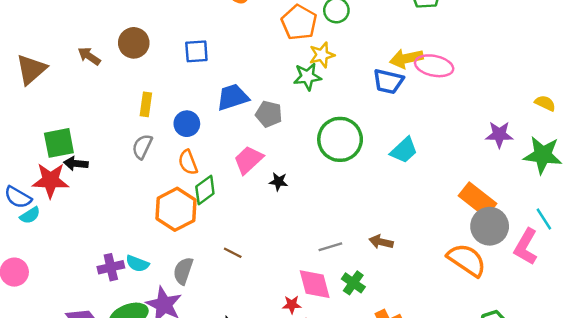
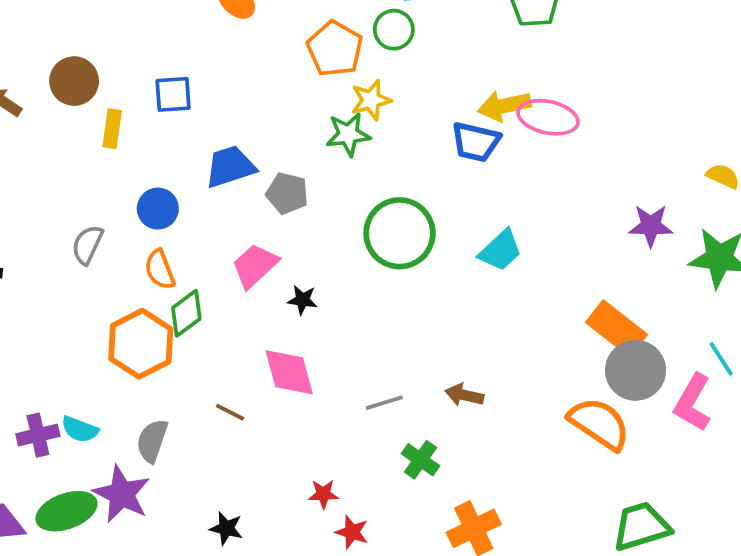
yellow rectangle: (146, 104) -> (112, 129), moved
pink diamond: (315, 284) -> (289, 372), moved

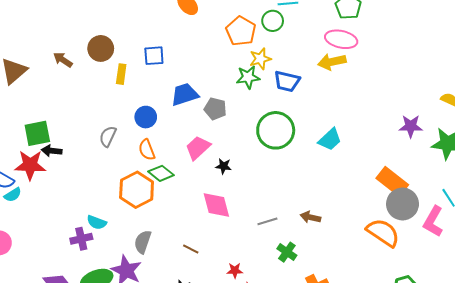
pink ellipse: (548, 117) -> (341, 39), moved
blue trapezoid: (476, 142) -> (287, 81), moved
green diamond: (186, 313) -> (161, 173), turned 75
brown line: (230, 412) -> (191, 249), moved
cyan semicircle: (80, 429) -> (97, 222), moved

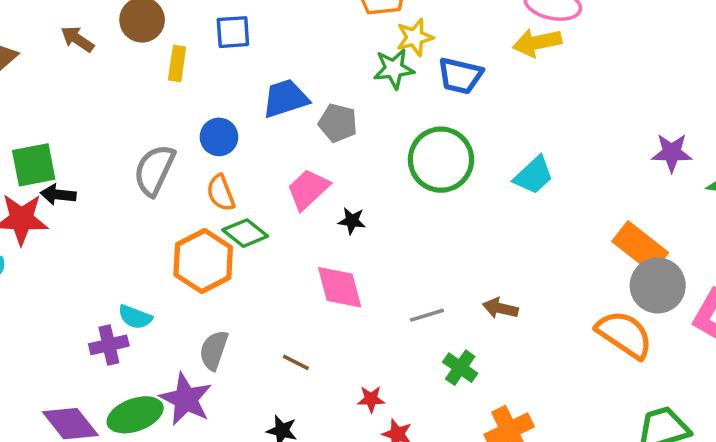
gray semicircle: (108, 136) -> (154, 170), size x1.4

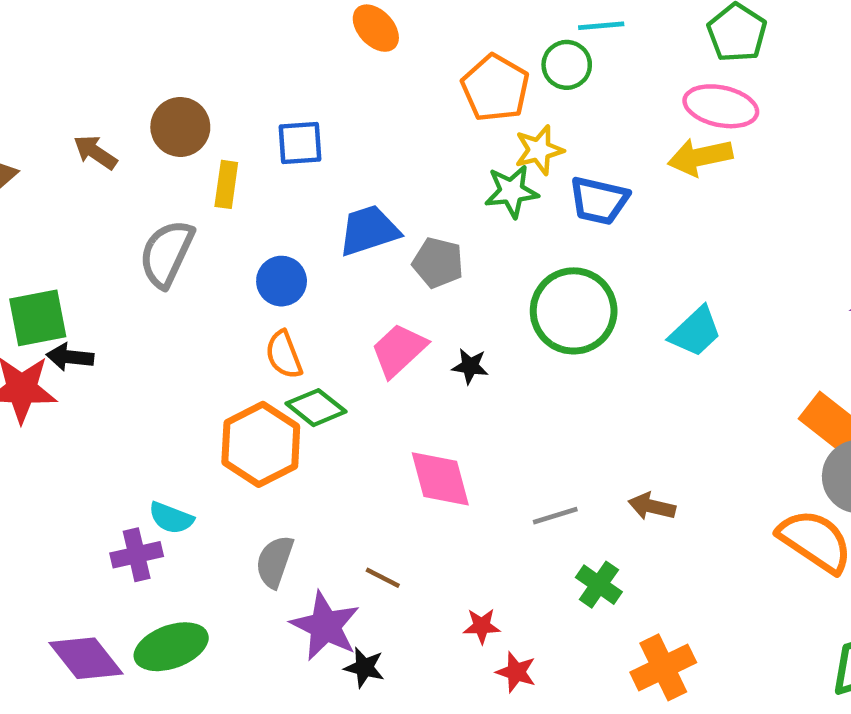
gray semicircle: (154, 170) -> (167, 253), moved
black star: (352, 221) -> (470, 366), moved
purple star: (186, 399) -> (325, 626), moved

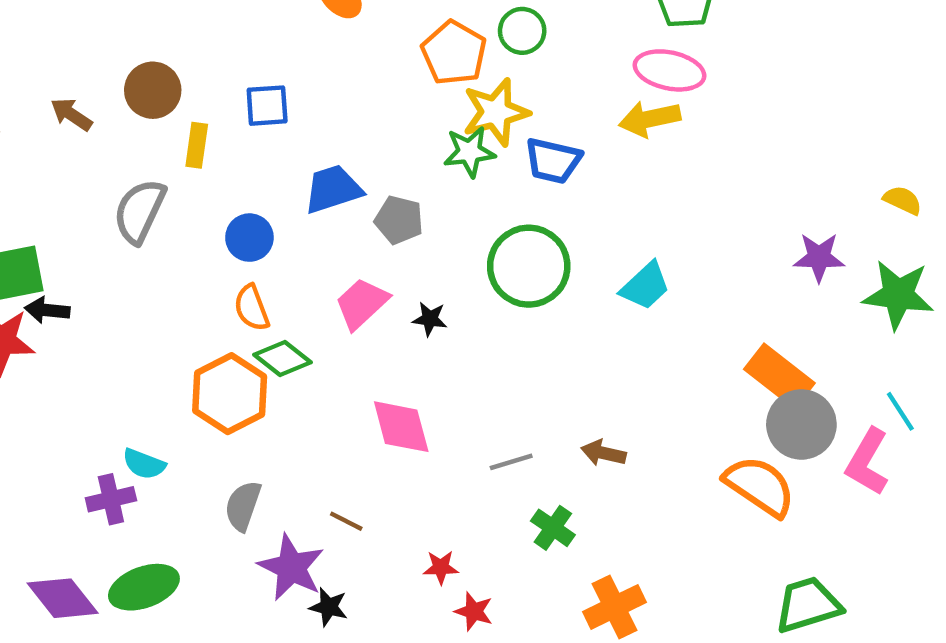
yellow star: (539, 150) -> (496, 112), size x1.4

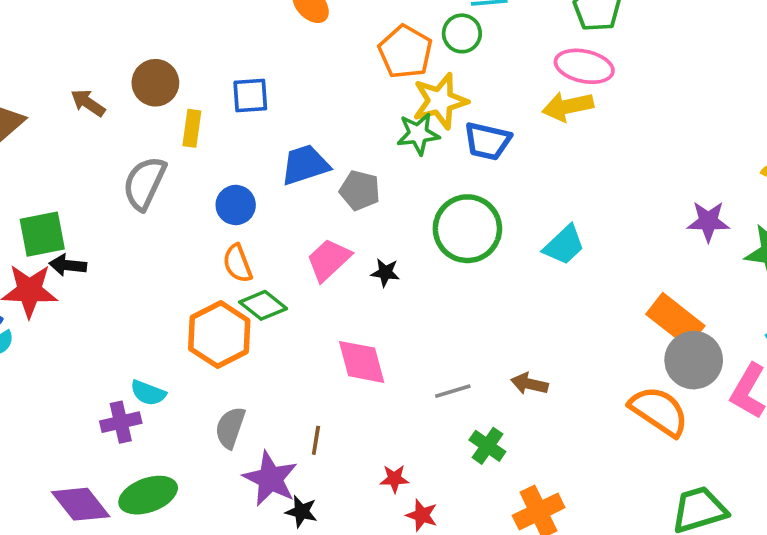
brown line: (346, 521) -> (316, 440), turned 72

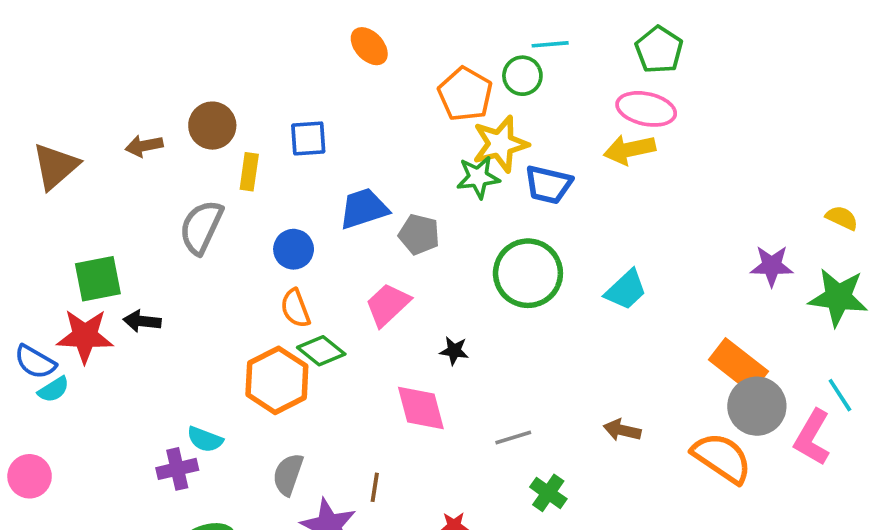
brown arrow: (88, 103) -> (144, 146), turned -45
black arrow: (68, 265) -> (142, 321), moved
black star: (385, 272) -> (454, 351), moved
brown arrow: (529, 384) -> (622, 430), moved

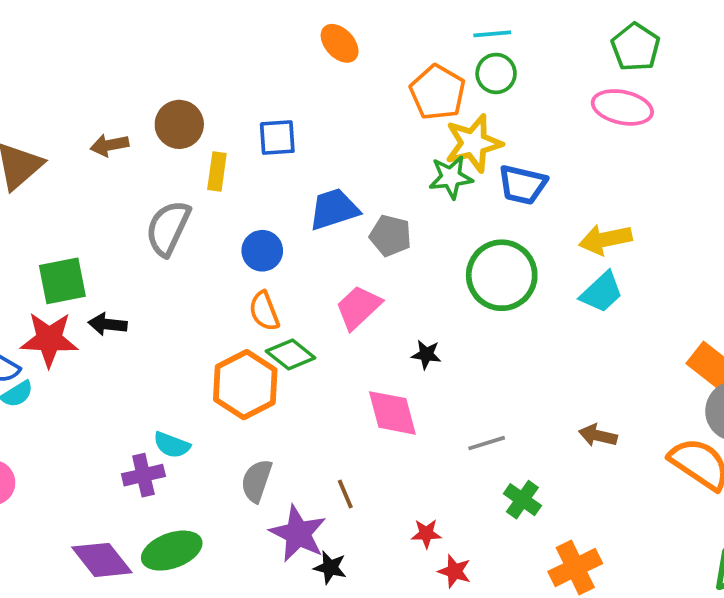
cyan line: (550, 44) -> (492, 34), moved
yellow arrow: (630, 150) -> (605, 239), moved
brown line: (375, 487) -> (345, 494), turned -32

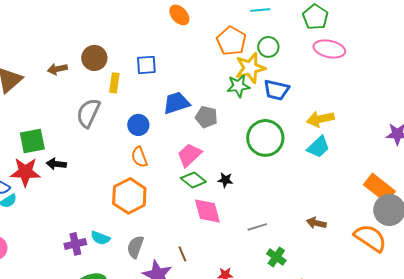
green pentagon: (636, 47) -> (315, 17), moved
green circle: (496, 73) -> (268, 47), moved
green diamond: (291, 354) -> (193, 180), moved
cyan semicircle: (172, 445) -> (100, 238), moved

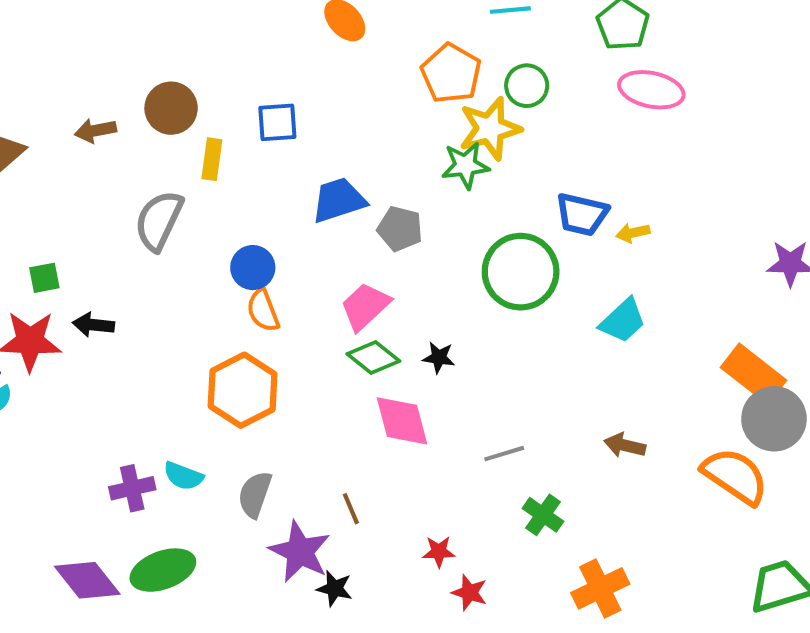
blue trapezoid: (276, 90) -> (582, 214), moved
yellow arrow: (320, 119) -> (633, 233), size x0.6
blue circle: (138, 125) -> (253, 268), moved
green square: (32, 141) -> (44, 278), size x0.6
cyan trapezoid: (318, 147) -> (623, 321), moved

